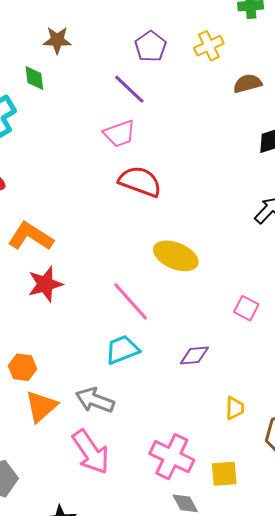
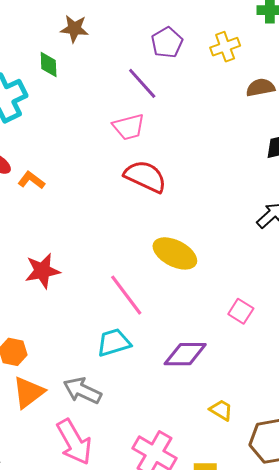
orange L-shape: (31, 236) -> (31, 180), moved, size x0.6
purple diamond: (194, 355) -> (185, 354), size x1.4
yellow trapezoid: (235, 408) -> (221, 410), turned -65

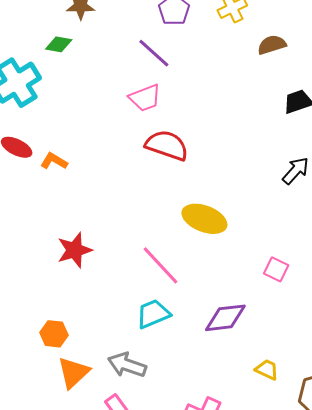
green diamond: (49, 65) -> (59, 44), turned -72

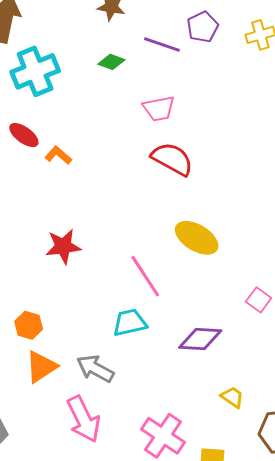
green diamond: (59, 44) -> (111, 62), moved
purple line: (154, 53) -> (162, 45), moved, turned -33

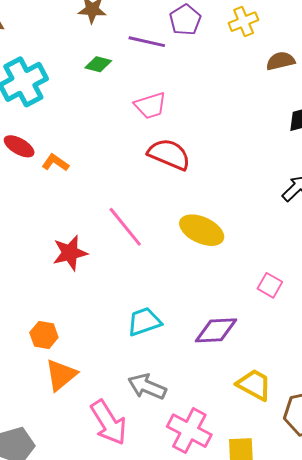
pink line: (145, 276) -> (125, 227), moved
gray arrow: (95, 369) -> (147, 387), moved
yellow trapezoid: (232, 397) -> (254, 385), size x1.5

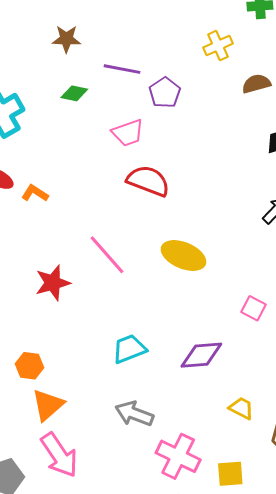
purple pentagon: (185, 20) -> (165, 93), moved
yellow trapezoid: (254, 385) -> (241, 408), size x0.7
pink arrow: (109, 422) -> (59, 455), moved

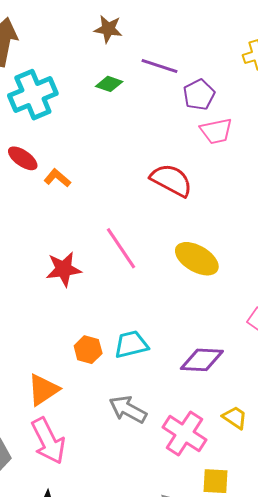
pink trapezoid: (128, 133) -> (216, 131), moved
orange hexagon: (29, 366) -> (88, 350), moved
pink cross: (178, 456) -> (184, 433), moved

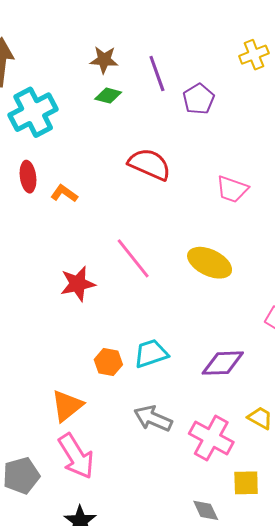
brown star: (108, 29) -> (104, 60), moved
purple line: (160, 66) -> (157, 74), turned 57
pink trapezoid: (216, 131) -> (232, 189), moved, turned 36
red ellipse: (23, 158) -> (28, 177), turned 52
red semicircle: (171, 180) -> (149, 164), moved

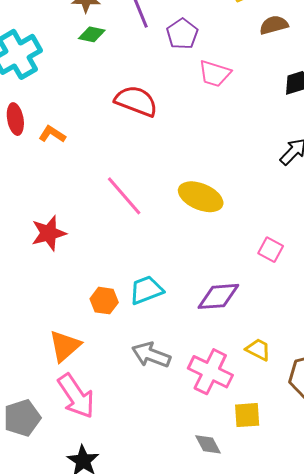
pink trapezoid: (232, 189) -> (215, 74), moved
red star: (78, 284) -> (49, 233), moved

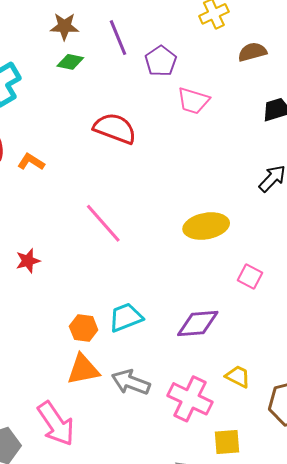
yellow ellipse: (201, 197) -> (206, 226), moved, turned -33
red star: (49, 233) -> (28, 261), size x0.7
orange triangle: (65, 346) -> (83, 369), moved, turned 30

